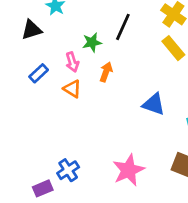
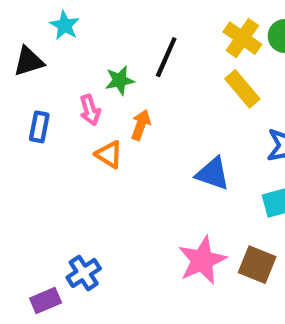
blue rectangle: (39, 73) -> (39, 127), turned -36
orange triangle: (72, 89) -> (109, 154), moved
pink star: (128, 170) -> (202, 260), moved

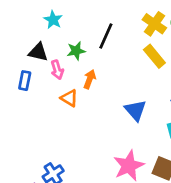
cyan star: (65, 25) -> (53, 20), moved
black triangle: (29, 61) -> (38, 52), moved, turned 30
blue triangle: (213, 174) -> (136, 110), turned 30

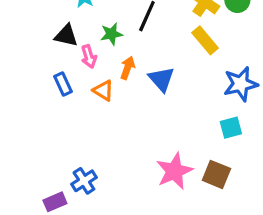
blue rectangle: (25, 81) -> (63, 84), moved, turned -36
blue triangle: (136, 110) -> (161, 79), moved

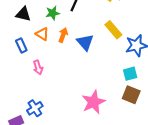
yellow rectangle: (205, 40) -> (113, 30), moved
pink arrow: (89, 57) -> (38, 67), moved
orange triangle: (103, 90) -> (42, 34), moved
brown square: (216, 174) -> (131, 95), moved

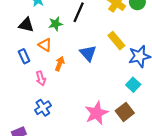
orange arrow: (63, 35) -> (60, 64), moved
cyan square: (130, 74) -> (133, 85), turned -32
brown square: (131, 95) -> (125, 112), moved, turned 30
blue cross: (35, 108) -> (43, 108), moved

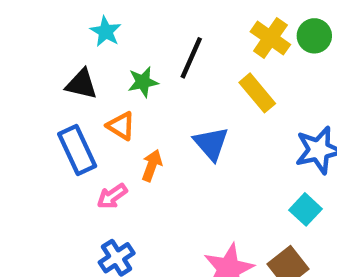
yellow rectangle: (116, 41) -> (257, 93), moved
blue rectangle: (24, 56) -> (77, 150), size x1.5
pink arrow: (41, 78) -> (112, 196), turned 72

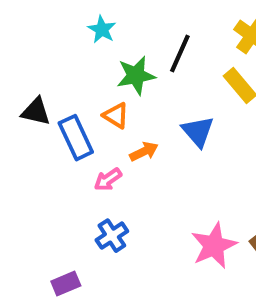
green star: (143, 82) -> (136, 75), size x1.4
black triangle: (81, 84) -> (36, 112), moved
orange arrow: (152, 165) -> (144, 152), turned 44

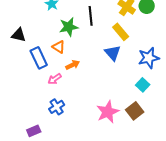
black line: (180, 53) -> (91, 16), turned -30
black triangle: (36, 112) -> (19, 35), moved
blue triangle: (198, 132) -> (113, 53), moved

